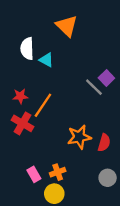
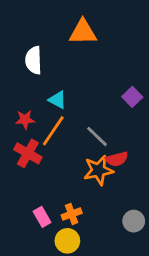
orange triangle: (67, 26) -> (83, 32), turned -45
cyan triangle: (46, 60) -> (58, 100), moved
gray line: (94, 87) -> (97, 136), moved
red semicircle: (104, 143) -> (117, 159), moved, turned 60

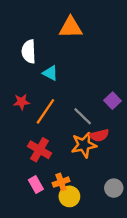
purple square: (132, 97) -> (113, 101), moved
cyan triangle: (58, 100) -> (50, 73), moved
red cross: (28, 153) -> (39, 150), moved
yellow circle: (67, 241) -> (69, 196), moved

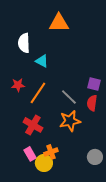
purple square: (113, 101) -> (94, 84), turned -32
red semicircle: (99, 135) -> (92, 103), moved, turned 112
yellow circle: (69, 196) -> (44, 163), moved

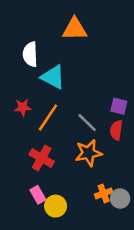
cyan triangle: (42, 61) -> (53, 77), size x1.5
orange cross: (51, 152) -> (104, 193), moved

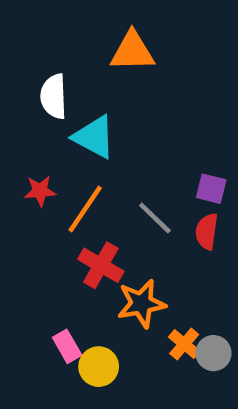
orange star: (88, 153) -> (141, 304), moved
red cross: (42, 158) -> (101, 265), moved
orange cross: (104, 193) -> (184, 344), turned -30

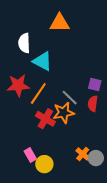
red star: (40, 191) -> (18, 85), size x1.6
orange star: (141, 304) -> (64, 113), moved

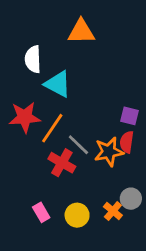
gray line: (70, 98) -> (78, 145), moved
orange star: (64, 113) -> (109, 152), moved
gray circle: (96, 158) -> (131, 199), moved
yellow circle: (44, 164) -> (77, 215), moved

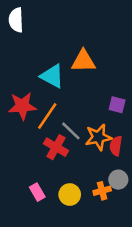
orange triangle: (81, 32) -> (83, 61), moved
white semicircle: (33, 59) -> (16, 20), moved
red semicircle: (127, 142) -> (116, 146), moved
orange cross: (113, 211) -> (102, 191), turned 35

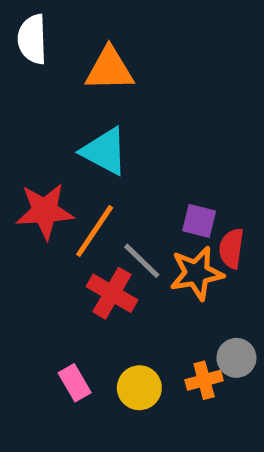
orange triangle: (83, 61) -> (109, 69), moved
purple square: (117, 105) -> (199, 221), moved
red semicircle: (116, 146) -> (231, 248), moved

